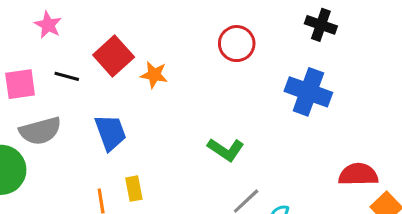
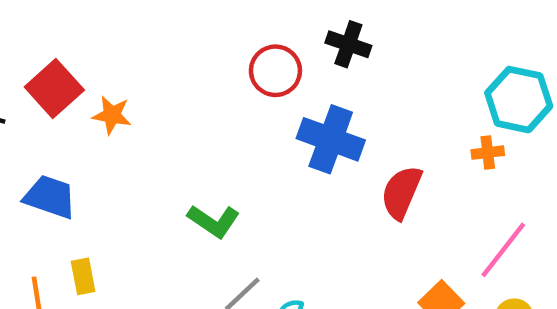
red circle: (237, 44) -> (275, 71), moved
blue trapezoid: (110, 132) -> (50, 197), turned -51
red semicircle: (358, 175) -> (401, 192), moved, turned -66

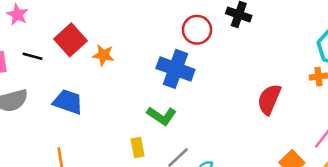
blue cross: (331, 139) -> (175, 69), moved
yellow rectangle: (83, 276) -> (138, 147), moved

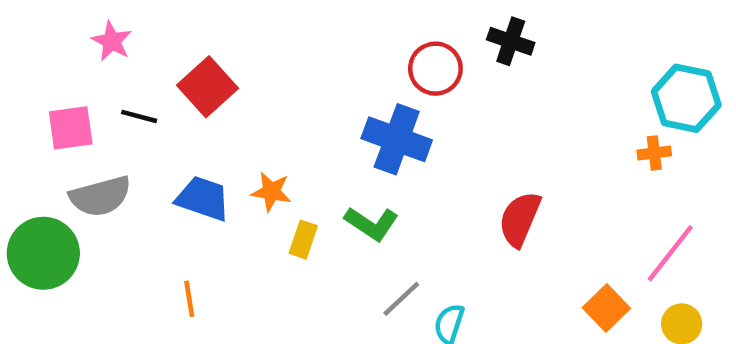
orange star: (103, 55) -> (271, 192), moved
red semicircle: (269, 99) -> (520, 219), moved
yellow rectangle: (138, 147) -> (303, 240), moved, turned 30

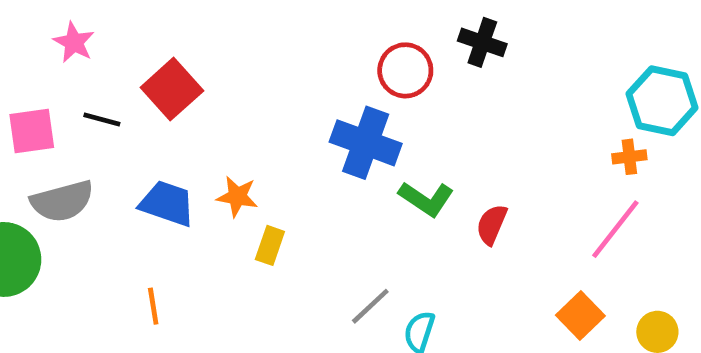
red semicircle: (520, 219) -> (492, 224), size x0.7
green L-shape: (372, 224) -> (426, 199), moved
pink line: (670, 253) -> (615, 229), moved

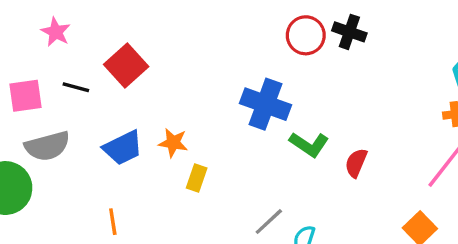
red circle: (405, 70) -> (306, 35), moved
blue trapezoid: (167, 203) -> (123, 148), turned 135

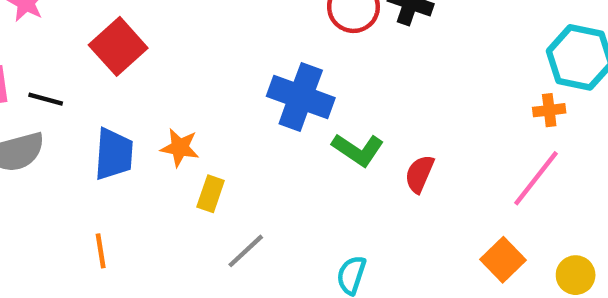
black line: (76, 87) -> (46, 99), moved
blue trapezoid: (123, 148) -> (114, 154), turned -60
gray line: (269, 222) -> (246, 251), moved

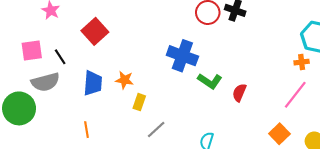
black line: (46, 99) -> (60, 57), turned 42

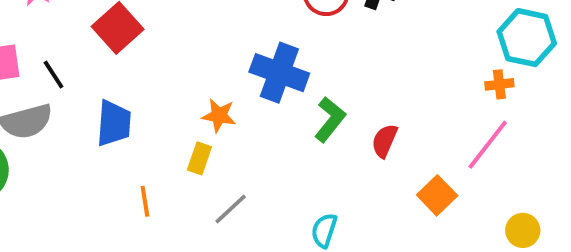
orange star: (124, 80) -> (219, 116), moved
green L-shape: (210, 81) -> (330, 119), turned -85
orange line: (87, 130) -> (145, 201), moved
orange square: (279, 134) -> (437, 195), moved

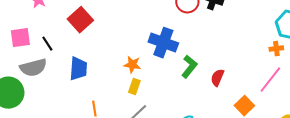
yellow rectangle: (199, 158) -> (134, 87), moved

